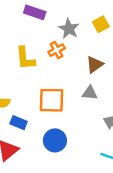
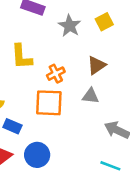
orange cross: (57, 50) -> (56, 74), moved
blue circle: (55, 140) -> (37, 155), moved

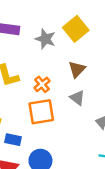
yellow square: (104, 22) -> (76, 29), size x1.5
gray triangle: (91, 96) -> (77, 98), turned 42

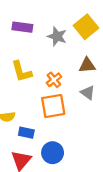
brown triangle: (77, 69) -> (87, 65), turned 42

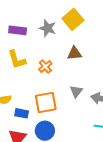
purple rectangle: (22, 27) -> (18, 30), moved
gray triangle: (88, 93) -> (76, 91), moved, turned 32
orange square: (53, 106) -> (46, 103), moved

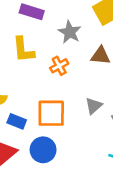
gray star: (48, 28) -> (70, 32), moved

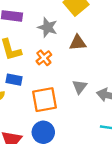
blue rectangle: (17, 121) -> (14, 80), moved

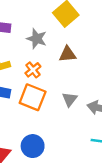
orange square: (44, 100) -> (33, 97), moved, turned 32

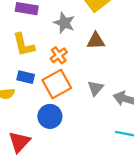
orange square: (33, 97) -> (57, 84), turned 36
blue circle: (33, 146) -> (50, 116), moved

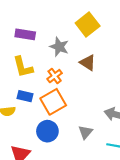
brown triangle: (96, 41) -> (88, 63), turned 36
gray triangle: (95, 88) -> (86, 132), moved

